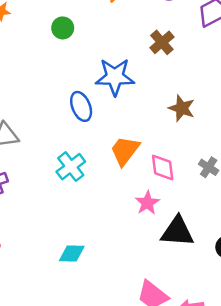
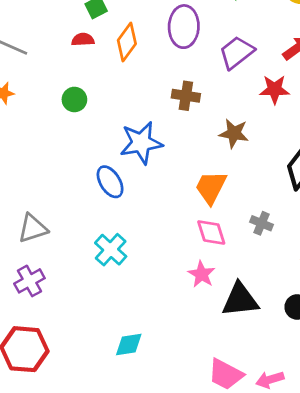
brown cross: (162, 42) -> (186, 96), turned -30
brown star: (182, 108) -> (234, 133), moved
orange trapezoid: (125, 151) -> (211, 187), moved

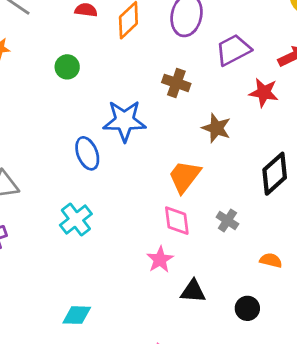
black triangle: (240, 300) -> (193, 291), size x0.7

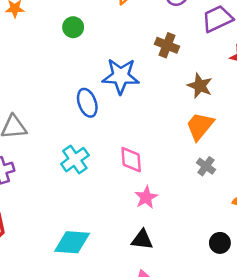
orange trapezoid: (184, 177) -> (200, 126), moved
pink diamond: (177, 221) -> (131, 160), moved
black triangle: (193, 291) -> (142, 240), moved
cyan diamond: (77, 315) -> (72, 242), size x1.4

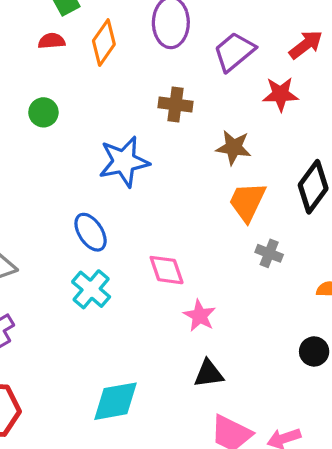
blue ellipse: (87, 103) -> (91, 232), moved

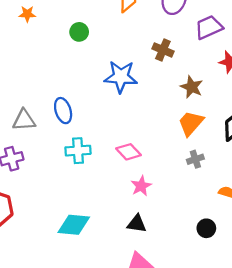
blue ellipse: (91, 232) -> (63, 111), moved
gray cross: (269, 253) -> (195, 159), turned 35
pink diamond: (167, 270) -> (128, 152), turned -40
cyan cross: (91, 289) -> (78, 151), turned 30

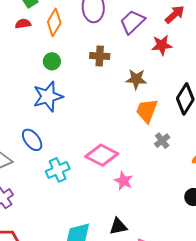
green circle: (79, 32) -> (52, 61), moved
blue star: (121, 77) -> (48, 97), moved
pink diamond: (128, 152) -> (102, 155), size x1.4
black triangle: (137, 224) -> (118, 226), moved

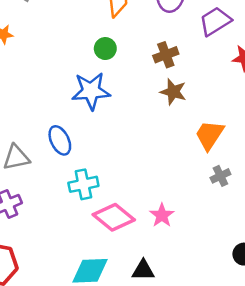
brown cross: (100, 56) -> (166, 55), turned -36
brown star: (136, 79) -> (173, 92), moved
pink diamond: (102, 155) -> (114, 217), moved

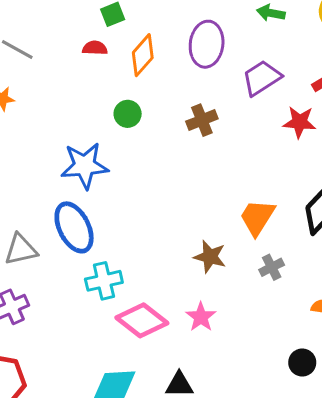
blue star: (91, 91) -> (85, 166), moved
brown star: (173, 92) -> (210, 257), moved
blue ellipse: (60, 140) -> (74, 227), size x1.4

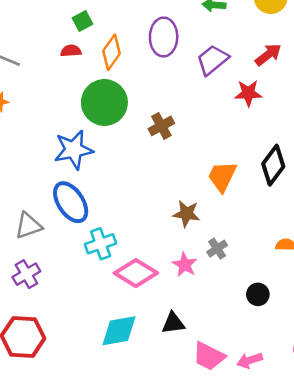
green circle: (128, 114) -> (104, 103), size x2.0
brown cross: (202, 120) -> (161, 126), moved
gray cross: (272, 267) -> (217, 249), moved
black circle: (302, 362) -> (258, 294), moved

